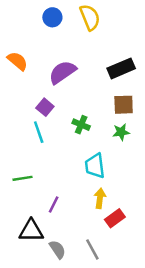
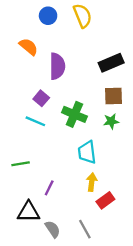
orange semicircle: (17, 61) -> (29, 47), moved
purple semicircle: (62, 72) -> (57, 66), turned 125
green cross: (81, 125) -> (74, 114), size x1.5
cyan line: (39, 132) -> (35, 121), turned -48

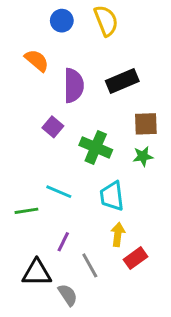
black rectangle: (111, 63) -> (122, 81), moved
cyan line: (35, 121) -> (59, 192), moved
gray line: (85, 229) -> (90, 265), moved

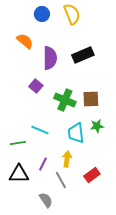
brown square: (146, 124) -> (91, 99), moved
green star: (143, 156) -> (97, 126), moved
yellow arrow: (118, 234) -> (67, 159), moved
black triangle: (37, 273) -> (19, 174), moved

